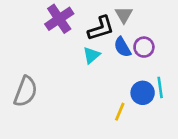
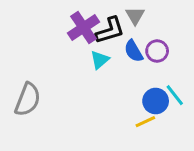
purple cross: (59, 19) -> (84, 27), moved
cyan line: (160, 87) -> (175, 95), turned -30
yellow line: (120, 112) -> (145, 122), moved, turned 42

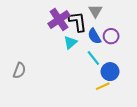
black L-shape: (110, 30) -> (78, 22), turned -80
cyan line: (175, 95) -> (93, 58), moved
gray semicircle: (28, 100) -> (19, 71), size x0.7

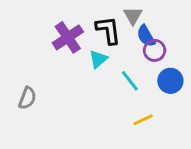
purple cross: (59, 19) -> (68, 37), moved
blue semicircle: (94, 36) -> (146, 36), moved
blue circle: (110, 72) -> (170, 81), moved

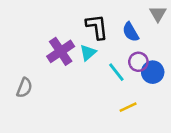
gray triangle: (133, 16) -> (158, 14), moved
purple cross: (68, 37) -> (61, 51), moved
purple circle: (155, 50) -> (138, 62), moved

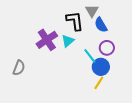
gray triangle: (158, 14) -> (92, 11), moved
blue circle: (153, 72) -> (101, 67), moved
yellow line: (128, 107) -> (99, 83), turned -32

